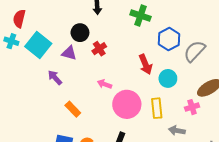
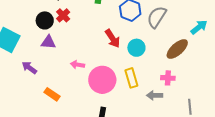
red cross: (99, 49) -> (63, 15), moved
purple triangle: (69, 53) -> (48, 42), moved
pink cross: (192, 107) -> (168, 78), moved, turned 32

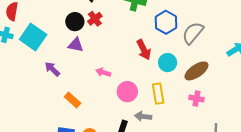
brown ellipse: (177, 49) -> (196, 71), moved
pink circle: (102, 80) -> (127, 92), size x0.7
gray arrow: (155, 95) -> (143, 116), moved

